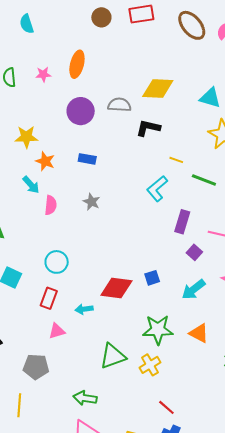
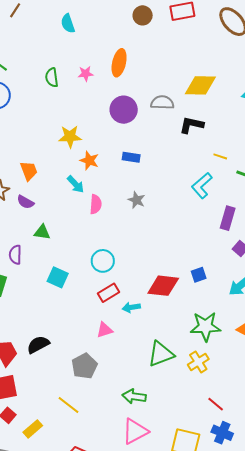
red rectangle: (49, 298) -> (108, 293), moved, turned 40
gray pentagon: (36, 367) -> (84, 366), turned -30
yellow line: (19, 405) -> (68, 405), turned -55

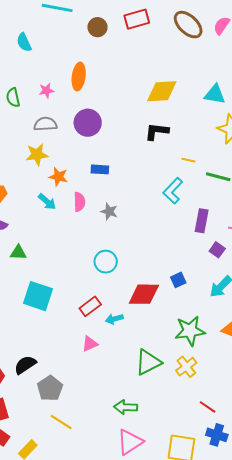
gray semicircle: (162, 102) -> (45, 124), moved
pink semicircle: (96, 204) -> (79, 202), moved
cyan circle: (103, 261) -> (106, 262), moved
cyan square: (58, 277) -> (38, 296), size x1.4
gray pentagon: (84, 366) -> (50, 388), moved

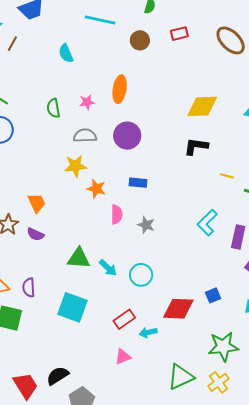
red rectangle: (137, 19) -> (179, 34), size x0.7
cyan L-shape: (173, 191) -> (207, 223), moved
cyan arrow: (47, 202) -> (108, 268), moved
green triangle: (18, 253) -> (79, 258), moved, size x1.4

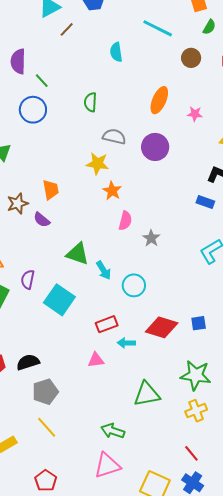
pink star: (87, 102) -> (195, 114), moved
blue rectangle: (138, 183) -> (205, 202), moved
purple semicircle: (29, 287) -> (28, 279), moved
yellow cross: (219, 382) -> (196, 411), moved

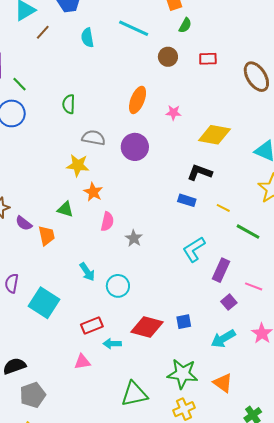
cyan semicircle: (116, 52) -> (87, 38), moved
orange trapezoid: (51, 190) -> (47, 236), moved
green triangle: (78, 254) -> (65, 209), moved, size x0.7

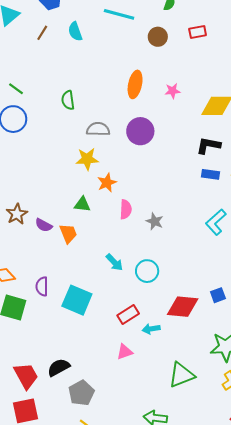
brown line: (43, 32) -> (42, 33), moved
orange star: (93, 192) -> (107, 183), turned 30
blue rectangle: (187, 200) -> (210, 174), moved

